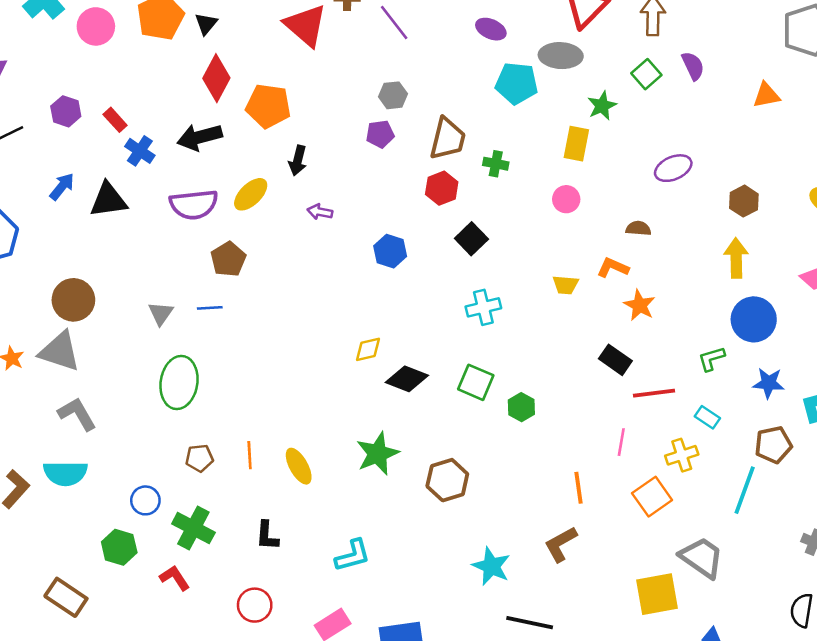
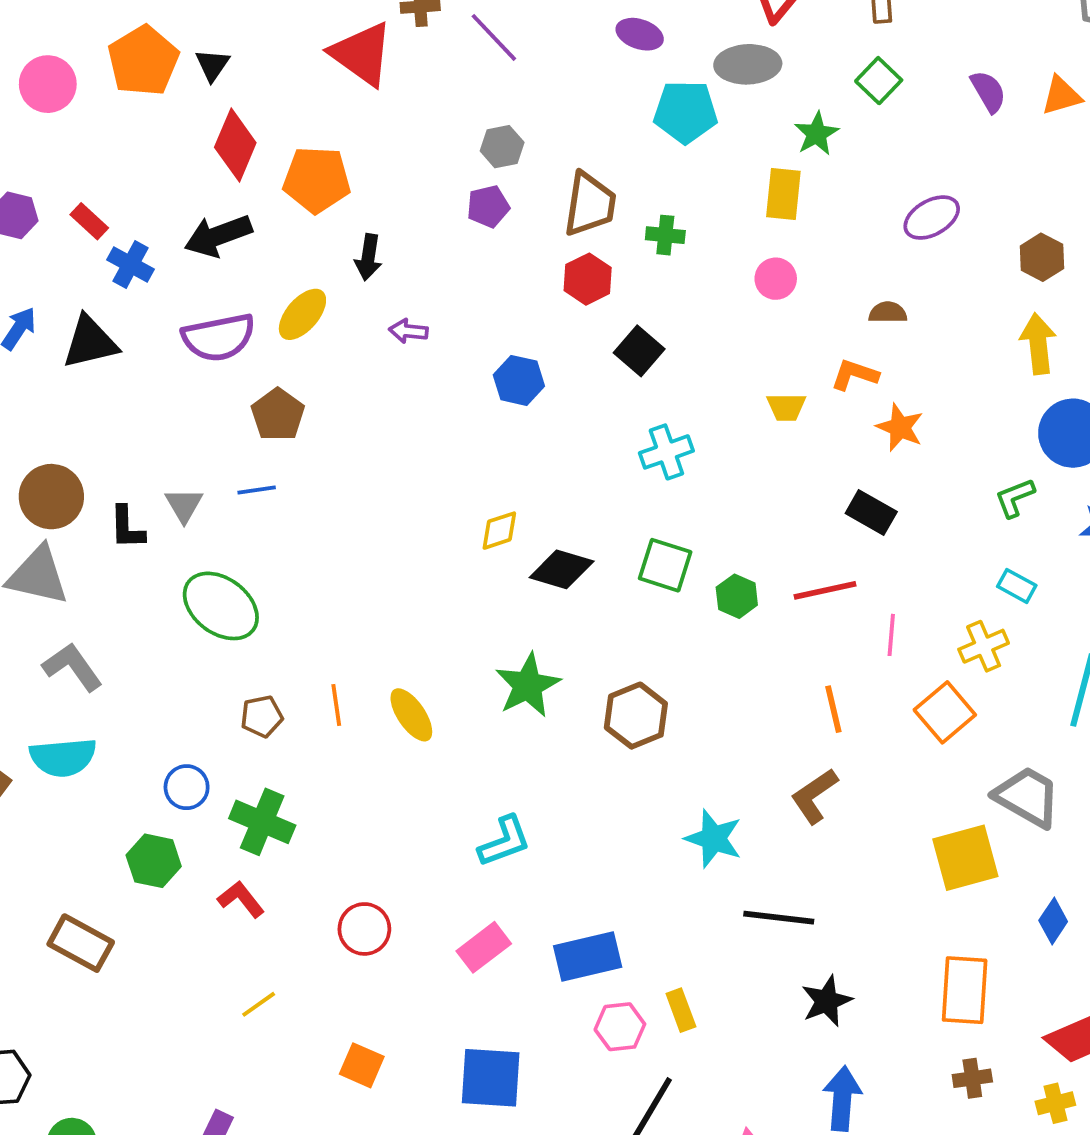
purple semicircle: (693, 66) -> (988, 92), moved
green ellipse: (179, 383) -> (221, 606), turned -57
red line: (654, 393) -> (825, 590), moved
black L-shape: (267, 536) -> (127, 527), moved

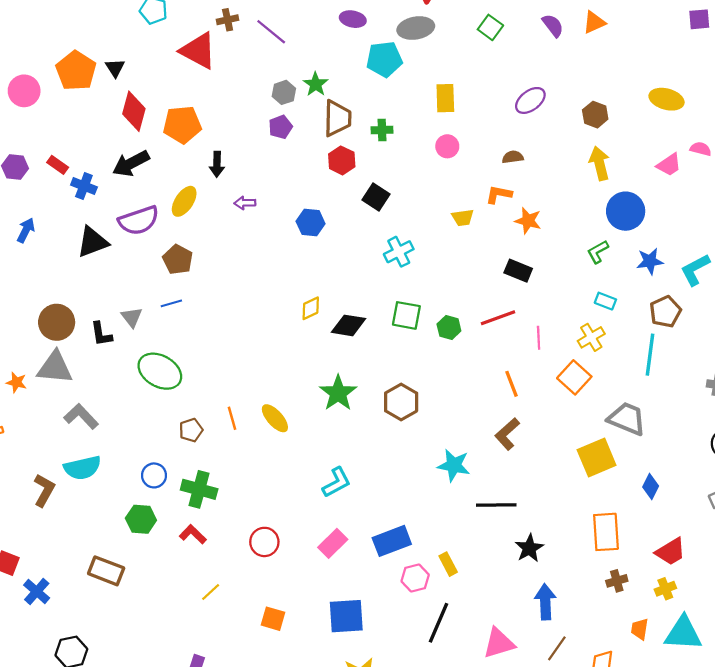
green star: (817, 134) -> (316, 84), moved
black triangle: (90, 342) -> (93, 242), moved

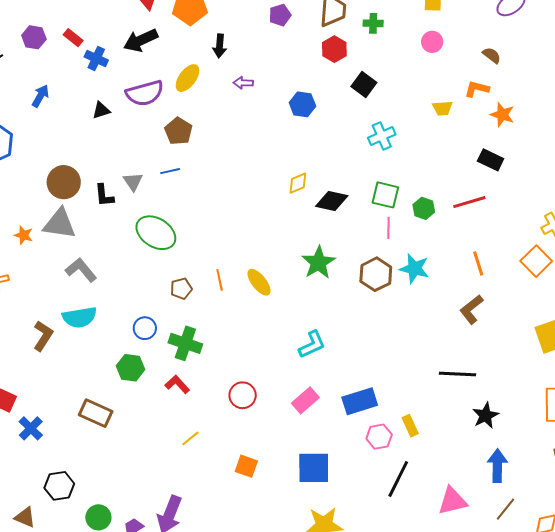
brown semicircle: (513, 157) -> (492, 55), turned 42
black triangle: (93, 242) -> (101, 110), size x0.6
pink line: (539, 338) -> (388, 228), moved
cyan star: (454, 465) -> (414, 269), moved

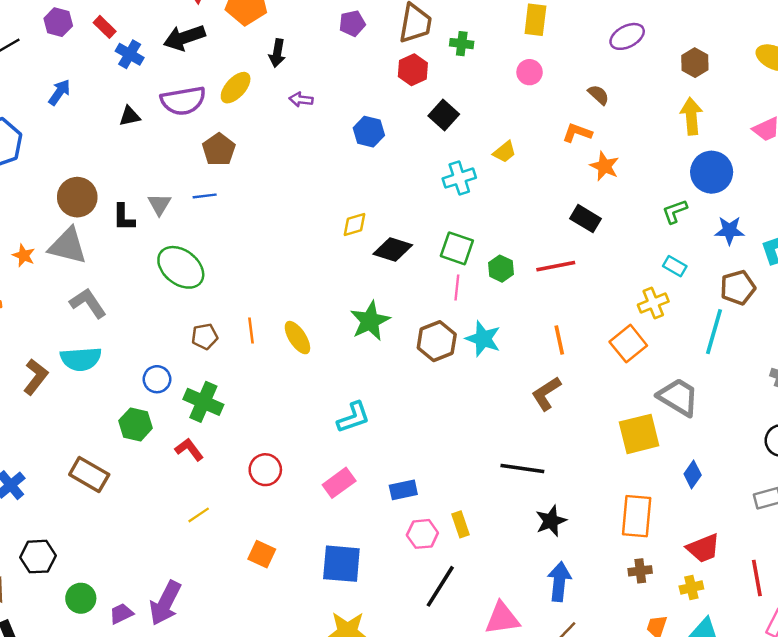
yellow trapezoid: (442, 108) -> (505, 152), moved, turned -40
blue rectangle: (360, 401) -> (403, 490), size x0.7

